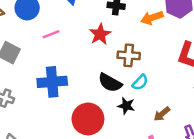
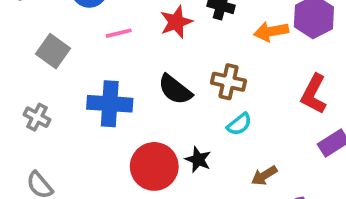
red star: (100, 34) -> (176, 22), moved
black semicircle: (110, 83) -> (175, 90), moved
black star: (126, 106) -> (198, 160), moved

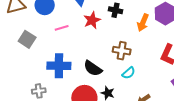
orange arrow: (271, 31) -> (143, 23), turned -54
black semicircle: (175, 90) -> (93, 68), moved
gray cross: (37, 117) -> (39, 91), moved, turned -32

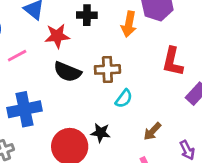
red star: (92, 20) -> (57, 36), turned 30
black semicircle: (93, 68) -> (67, 72), moved

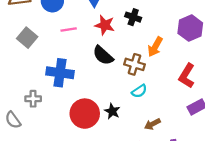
orange arrow: (129, 24) -> (155, 47), moved

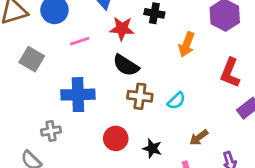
brown cross: (134, 64) -> (140, 96), moved
black star: (112, 111) -> (152, 148), moved
red circle: (85, 114) -> (116, 138), size x0.7

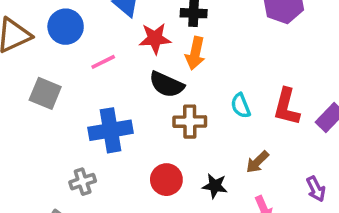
orange arrow: (187, 44) -> (195, 53), moved
red L-shape: (230, 73) -> (287, 107), moved
cyan semicircle: (176, 101) -> (241, 106), moved, turned 120
brown arrow: (199, 137) -> (257, 162), moved

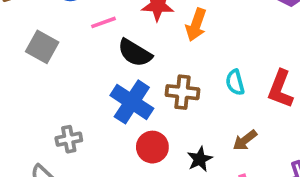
black semicircle: (167, 84) -> (135, 53), moved
blue cross: (110, 130) -> (132, 102), moved, turned 36
black star: (215, 186) -> (200, 159), turned 30

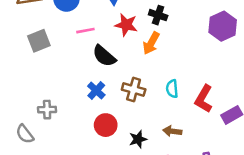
gray square: (42, 47) -> (39, 41), turned 30
blue cross: (132, 102) -> (96, 91), size x0.6
brown arrow: (245, 140) -> (172, 131), turned 36

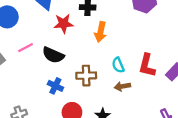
pink line: (85, 31) -> (26, 48), moved
orange arrow: (151, 43) -> (100, 32), moved
brown arrow: (172, 131) -> (122, 86), moved

